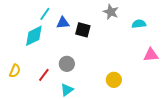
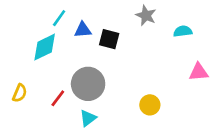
gray circle: (67, 64) -> (88, 84), size x1.6

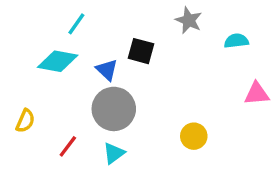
blue triangle: (83, 30) -> (107, 70), moved, turned 48
cyan diamond: (45, 47) -> (58, 61), turned 36
red line: (58, 98) -> (68, 146), moved

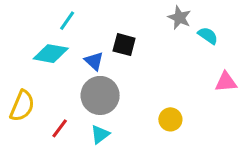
gray star: (189, 20) -> (179, 18), moved
cyan semicircle: (236, 41) -> (208, 36), turned 42
yellow semicircle: (25, 121) -> (22, 106), size x1.5

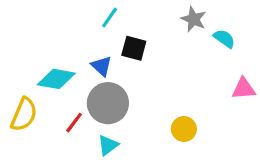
cyan line: (67, 21) -> (110, 18), moved
cyan diamond: (51, 54) -> (56, 79), moved
red line: (60, 128) -> (74, 123), moved

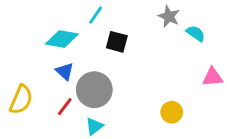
blue triangle: (101, 66) -> (65, 71), moved
cyan diamond: (56, 79) -> (62, 39), moved
yellow circle: (184, 129) -> (172, 112), moved

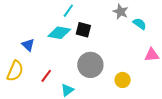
cyan diamond: (62, 39) -> (59, 33), moved
blue triangle: (65, 71) -> (28, 45), moved
gray circle: (94, 90) -> (90, 65), moved

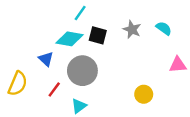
gray star: (121, 12) -> (132, 29), moved
blue triangle: (28, 45) -> (46, 59), moved
gray circle: (90, 65) -> (82, 71), moved

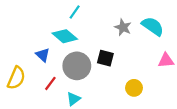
cyan semicircle: (164, 28) -> (153, 26), size x1.5
black square: (98, 35) -> (105, 58), moved
cyan diamond: (69, 39) -> (65, 36), turned 30

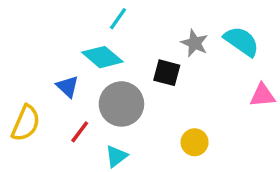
black square: (105, 58) -> (167, 73), moved
yellow circle: (134, 88) -> (195, 142), moved

